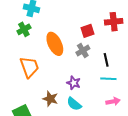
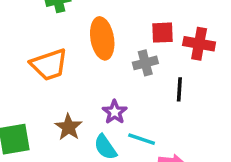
red cross: (114, 22) -> (199, 44), moved
orange trapezoid: (29, 67) -> (49, 65), turned 75
cyan line: (108, 79) -> (142, 139), moved

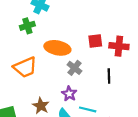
orange ellipse: (102, 38) -> (57, 48), turned -65
gray cross: (145, 63) -> (74, 68), moved, turned -32

